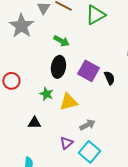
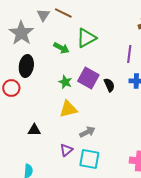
green triangle: (95, 15) -> (86, 38), moved
black ellipse: (58, 67) -> (26, 66), moved
green star: (46, 94) -> (65, 82), moved
cyan square: (89, 152) -> (89, 159), turned -30

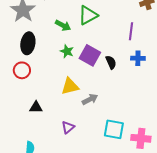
green star: (65, 82) -> (67, 51), moved
red circle: (11, 88) -> (22, 70), moved
gray arrow: (87, 132) -> (90, 99), moved
cyan square: (89, 159) -> (114, 129), moved

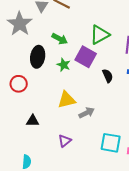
green triangle: (88, 15) -> (100, 35), moved
black ellipse: (28, 43) -> (38, 57), moved
purple square: (90, 55) -> (86, 57), moved

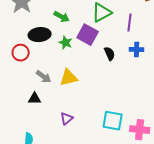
black ellipse: (38, 57) -> (40, 35), turned 75
red circle: (19, 84) -> (21, 53), moved
gray arrow: (87, 113) -> (44, 77), moved, turned 63

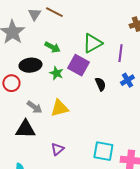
blue cross: (137, 50) -> (127, 80), turned -32
black triangle: (35, 99) -> (25, 129), size x1.5

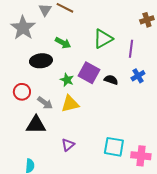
purple square: (78, 65) -> (89, 73), moved
green star: (56, 73) -> (67, 80), moved
red circle: (11, 83) -> (22, 92), moved
black semicircle: (100, 84) -> (111, 80), turned -48

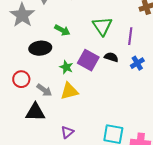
green triangle: (103, 39) -> (102, 26), turned -35
black semicircle: (111, 80) -> (111, 57), moved

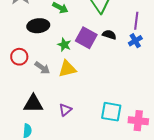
purple line: (130, 36) -> (136, 21), moved
black triangle: (35, 112) -> (33, 104), moved

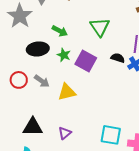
black semicircle: (109, 35) -> (118, 58), moved
green star: (64, 45) -> (64, 55), moved
gray arrow: (42, 68) -> (42, 81), moved

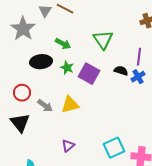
gray arrow: (42, 81) -> (45, 106), moved
black triangle: (33, 127) -> (20, 123), moved, turned 50
cyan square: (111, 135) -> (114, 148), turned -35

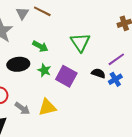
purple line: (139, 57) -> (116, 59), turned 48

